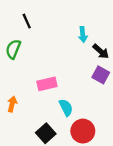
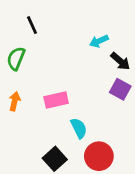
cyan arrow: (83, 35) -> (99, 41), turned 72
orange arrow: (12, 104) -> (15, 101), moved

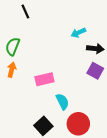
black line: (32, 25) -> (25, 11), moved
black arrow: (120, 61) -> (95, 49), turned -35
orange arrow: (15, 101) -> (12, 70), moved

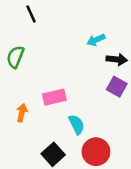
orange arrow: (12, 70) -> (22, 113), moved

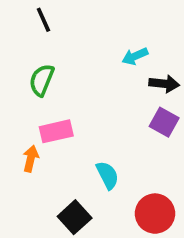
green semicircle: (15, 57) -> (42, 80), moved
pink rectangle: (54, 97) -> (56, 131), moved
red circle: (96, 152) -> (155, 214), moved

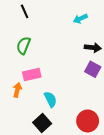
cyan arrow: (135, 56) -> (80, 19), moved
cyan semicircle: (107, 175) -> (50, 99), moved

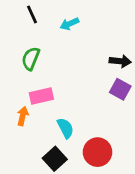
cyan arrow: (80, 19) -> (69, 24), moved
red circle: (88, 121) -> (98, 152), moved

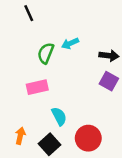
cyan arrow: (69, 24) -> (70, 43), moved
green semicircle: (31, 59) -> (46, 53), moved
orange arrow: (23, 116) -> (20, 136), moved

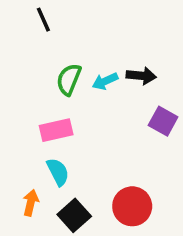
cyan arrow: (70, 43) -> (105, 81), moved
black arrow: (109, 56) -> (141, 76), moved
cyan semicircle: (59, 116) -> (58, 172), moved

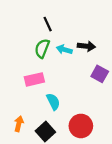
black line: (43, 20) -> (48, 24), moved
cyan arrow: (105, 81) -> (64, 50), turned 40
cyan semicircle: (58, 172) -> (53, 102), moved

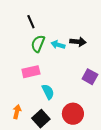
black line: (48, 24) -> (31, 22), moved
purple square: (100, 74) -> (90, 77), moved

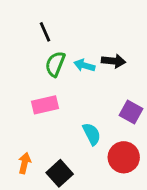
cyan semicircle: (48, 92) -> (92, 134), moved
red circle: (73, 114) -> (124, 157), moved

